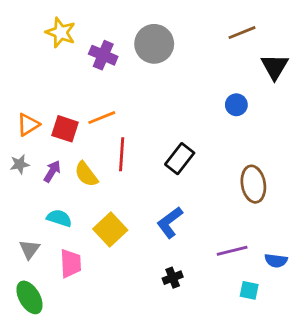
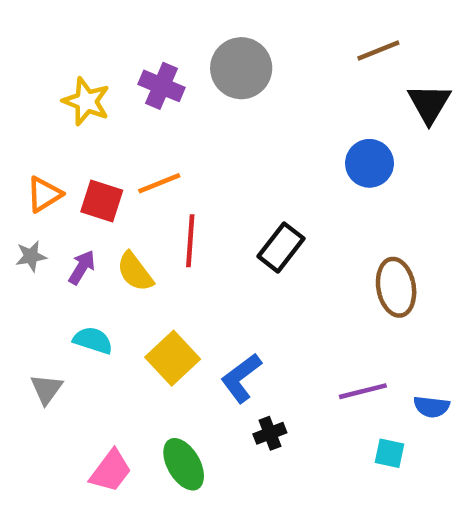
yellow star: (61, 33) -> (86, 101), moved
blue circle: (236, 105) -> (369, 163), size x1.4
blue L-shape: (170, 222) -> (241, 378), moved
pink trapezoid: (71, 263) -> (111, 471), moved, turned 40
green ellipse: (30, 297) -> (184, 464), moved

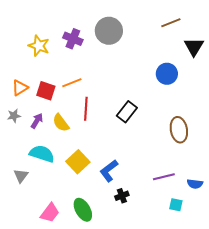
cyan semicircle: (93, 340) -> (42, 154), size x1.4

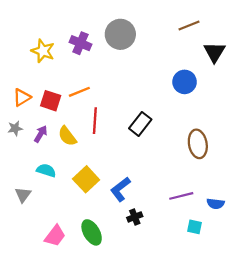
cyan semicircle: (42, 154) -> (46, 170), size x0.7

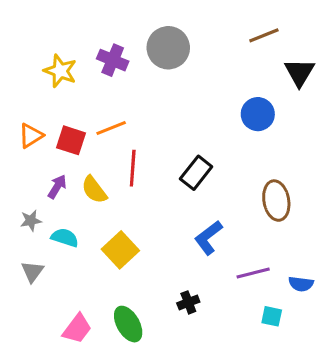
gray star: (15, 128) -> (31, 221), moved
blue L-shape: (120, 189) -> (208, 238), moved

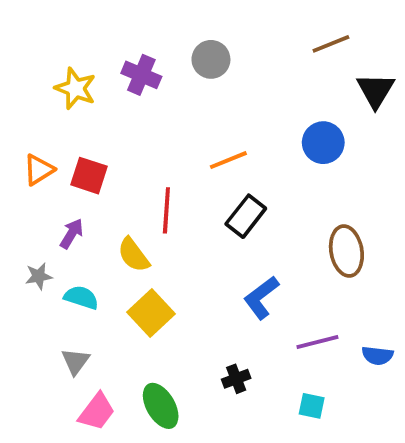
gray circle: (168, 48) -> (211, 59), size x0.7
orange line: (111, 128) -> (228, 160), moved
yellow semicircle: (94, 190) -> (134, 255), moved
gray triangle: (32, 272) -> (75, 361), moved
cyan square: (272, 316) -> (312, 406), moved

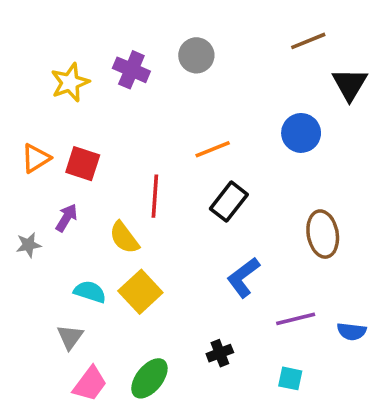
yellow star: (75, 88) -> (70, 82), turned 30
gray star: (39, 276) -> (29, 245), moved
cyan semicircle: (81, 297) -> (90, 292), moved
green ellipse: (161, 406) -> (149, 378), turned 69

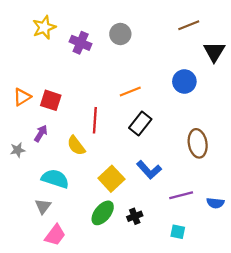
yellow star: (70, 82) -> (44, 27), moved
blue L-shape: (243, 277) -> (149, 170), turned -95
cyan semicircle: (90, 292) -> (55, 179), size x1.4
yellow square: (140, 292) -> (111, 179), moved
green ellipse: (149, 378) -> (103, 213), moved

